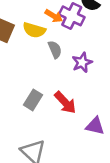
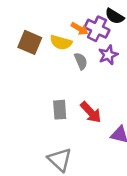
purple star: (82, 62) -> (108, 55), moved
gray rectangle: (33, 100) -> (60, 110), turned -36

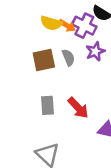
brown square: (30, 42) -> (44, 60), moved, turned -35
yellow semicircle: (61, 42) -> (51, 23), moved

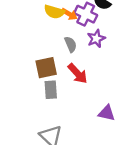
brown square: (44, 60) -> (46, 68), moved
red arrow: (78, 108) -> (78, 73), moved

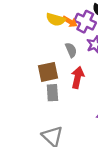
red arrow: (78, 73) -> (78, 77), turned -125

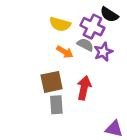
orange arrow: (70, 22) -> (65, 52), moved
gray semicircle: (71, 50) -> (85, 45), moved, turned -40

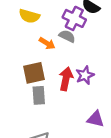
yellow semicircle: (60, 24) -> (29, 16), moved
purple star: (103, 52) -> (85, 75), moved

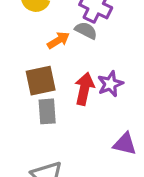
orange arrow: (47, 43) -> (58, 40), turned -63

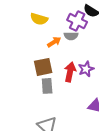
gray semicircle: (86, 30) -> (71, 36), turned 152

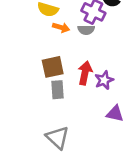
orange arrow: (54, 42) -> (61, 27), moved, turned 48
purple star: (86, 69) -> (104, 80), moved

